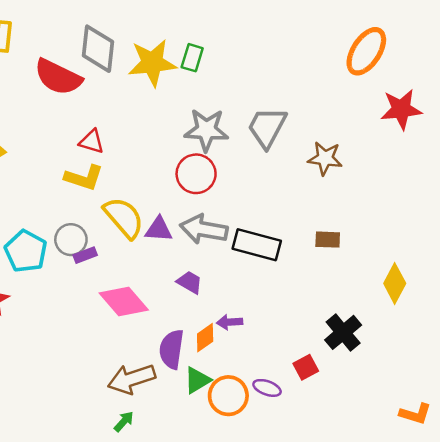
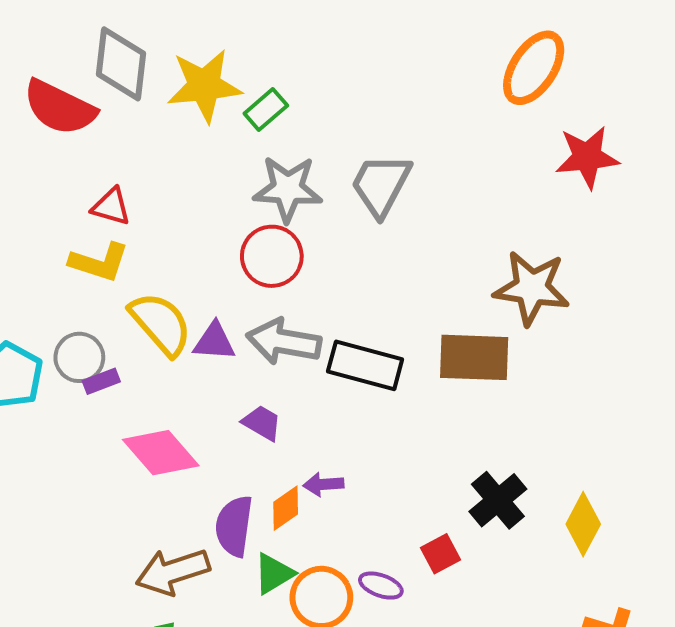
green rectangle: (192, 58) -> (266, 109), moved, turned 32
brown star: (325, 158) -> (532, 288), moved, size x1.4
brown rectangle: (328, 240) -> (474, 357), size x1.8
yellow diamond: (395, 283) -> (583, 524), moved

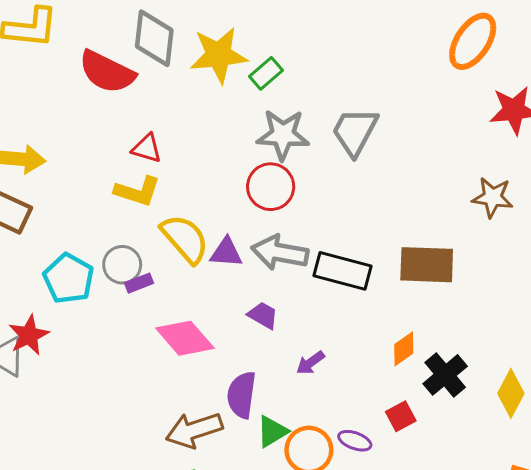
brown star: (532, 288) -> (493, 197), moved, size x0.7
purple arrow: (323, 484) -> (310, 363), turned -32
orange diamond: (286, 508) -> (404, 349), moved

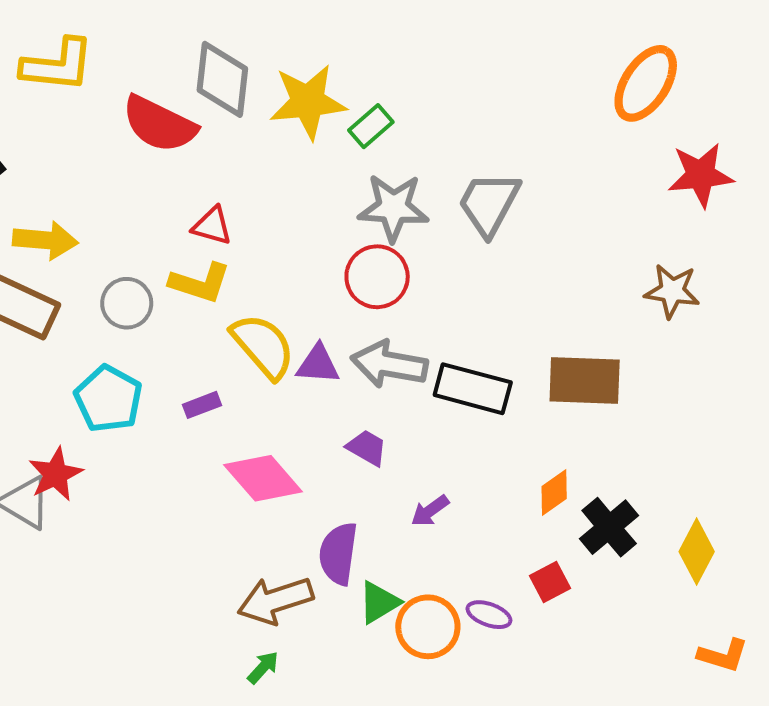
gray circle: (122, 265) -> (127, 303), moved

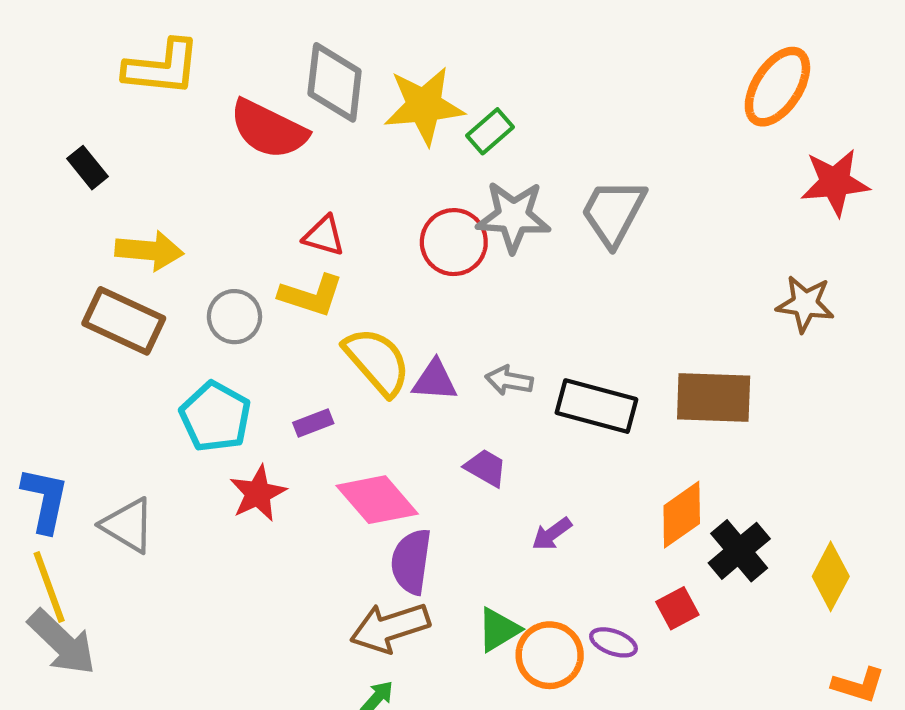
red circle: (377, 277) -> (454, 242), moved
gray arrow: (389, 364) -> (509, 380), size x0.6
red star: (55, 474) -> (258, 493), moved
orange diamond: (554, 492) -> (682, 515), size x1.4
purple semicircle: (338, 554) -> (411, 561), moved

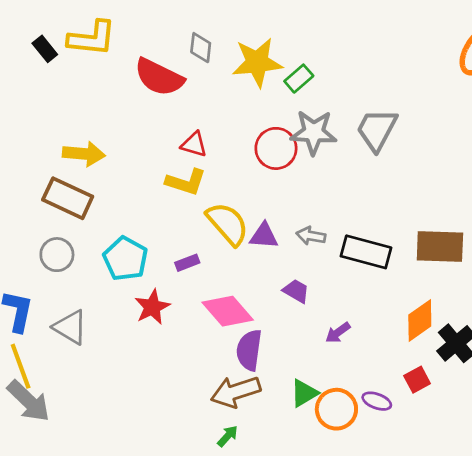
gray diamond: (335, 82) -> (201, 48), size x0.6
black rectangle: (88, 168) -> (45, 49), moved
gray circle: (234, 317) -> (57, 255), moved

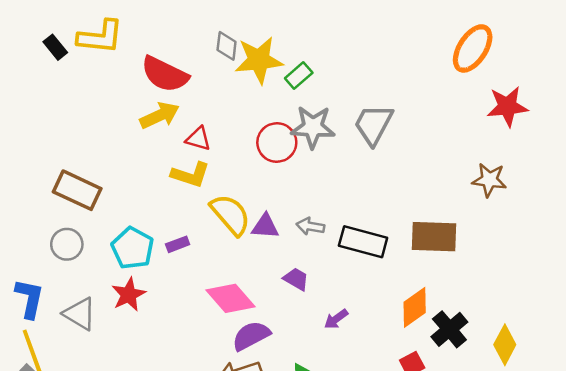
gray diamond: (201, 48) -> (227, 46), moved
yellow arrow: (84, 154) -> (160, 115), moved, turned -30
purple rectangle: (187, 263) -> (178, 244), moved
red star: (152, 307) -> (129, 295), moved
purple semicircle: (249, 350) -> (251, 336), turned 54

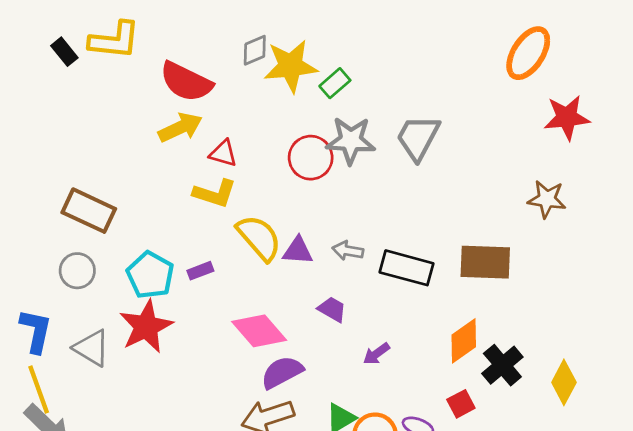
gray diamond: (227, 46) -> (255, 50), turned 60
red star: (129, 295) -> (146, 327), size x1.4

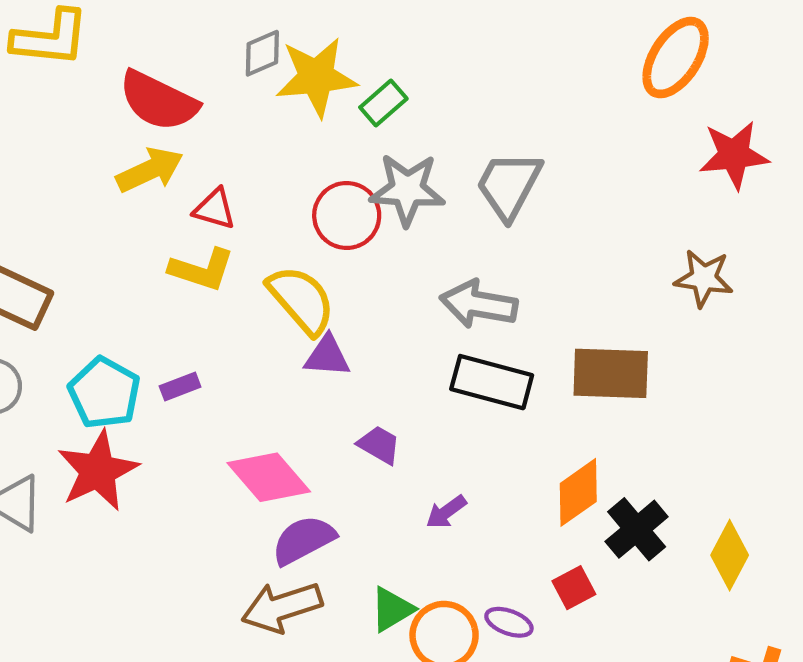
yellow semicircle: (259, 238) -> (301, 300), moved
gray arrow: (348, 251) -> (479, 304), moved, size x1.6

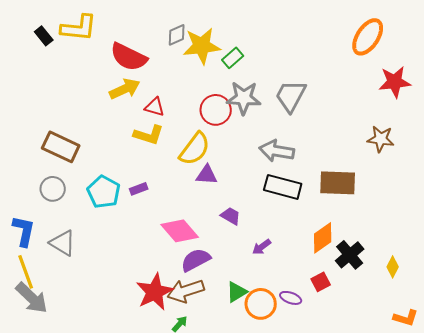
yellow semicircle: (301, 300) -> (195, 149), turned 78
red star: (98, 471) -> (155, 292), moved
yellow diamond: (730, 555) -> (393, 267), size x0.7

